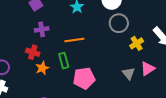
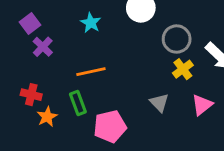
gray circle: (119, 23) -> (177, 39), moved
purple cross: (42, 29) -> (43, 47), moved, turned -32
gray triangle: (129, 74) -> (159, 103), moved

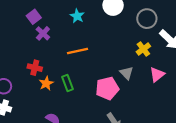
gray circle: (177, 39) -> (147, 19), moved
green rectangle: (78, 103) -> (67, 83), moved
pink pentagon: (110, 127) -> (107, 88), moved

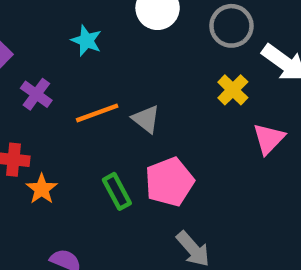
purple cross: (43, 33) -> (36, 94), moved
gray triangle: (127, 73) -> (146, 119), moved
green rectangle: (67, 83) -> (117, 191), moved

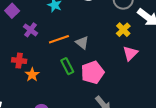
pink triangle: (269, 139) -> (130, 53), moved
green rectangle: (117, 191) -> (67, 66), moved

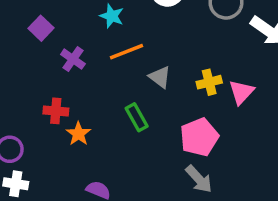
yellow cross: (123, 30) -> (209, 82), moved, turned 32
orange line: (59, 39) -> (127, 52), moved
pink pentagon: (93, 72) -> (199, 137), moved

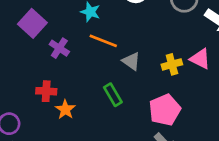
purple square: (41, 28) -> (32, 23), size x1.4
orange line: (127, 52) -> (103, 41), turned 44
pink triangle: (241, 92) -> (200, 59), moved, turned -45

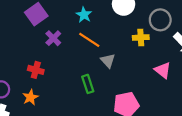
yellow cross: (172, 64) -> (141, 37), moved
orange star: (65, 109) -> (30, 97), moved

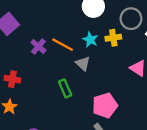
cyan star: (84, 15) -> (90, 40), moved
purple cross: (53, 38) -> (38, 46), moved

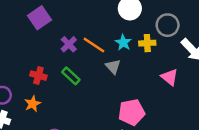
green rectangle: (65, 88) -> (71, 76), moved, turned -30

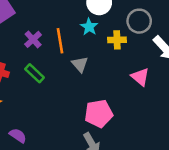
cyan star: (123, 43) -> (89, 27), moved
orange line: (94, 45) -> (60, 41), turned 45

